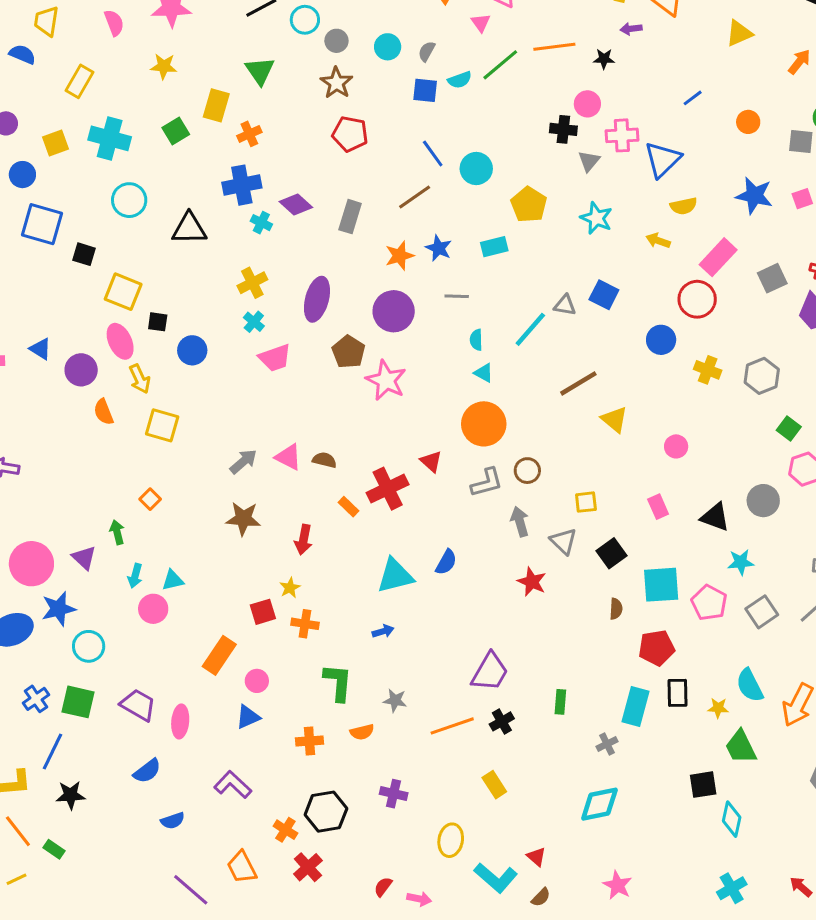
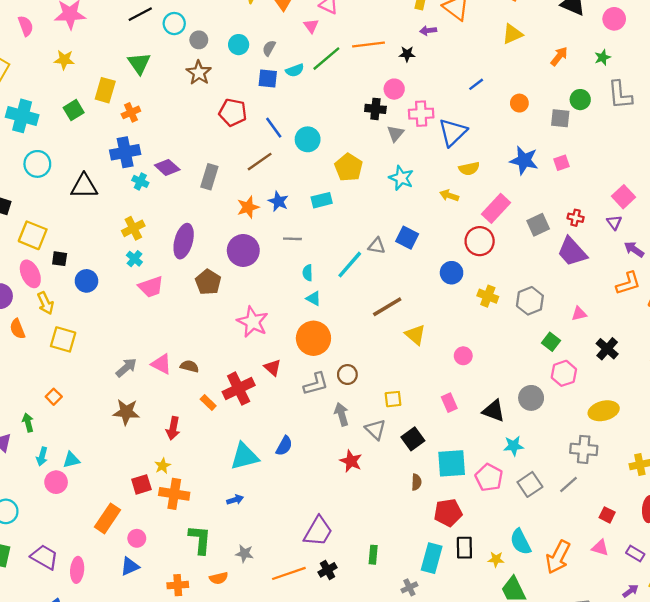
red pentagon: (350, 134) -> (233, 112), moved
pink star: (386, 380) -> (253, 322), moved
orange cross: (305, 624) -> (174, 494), size x1.4

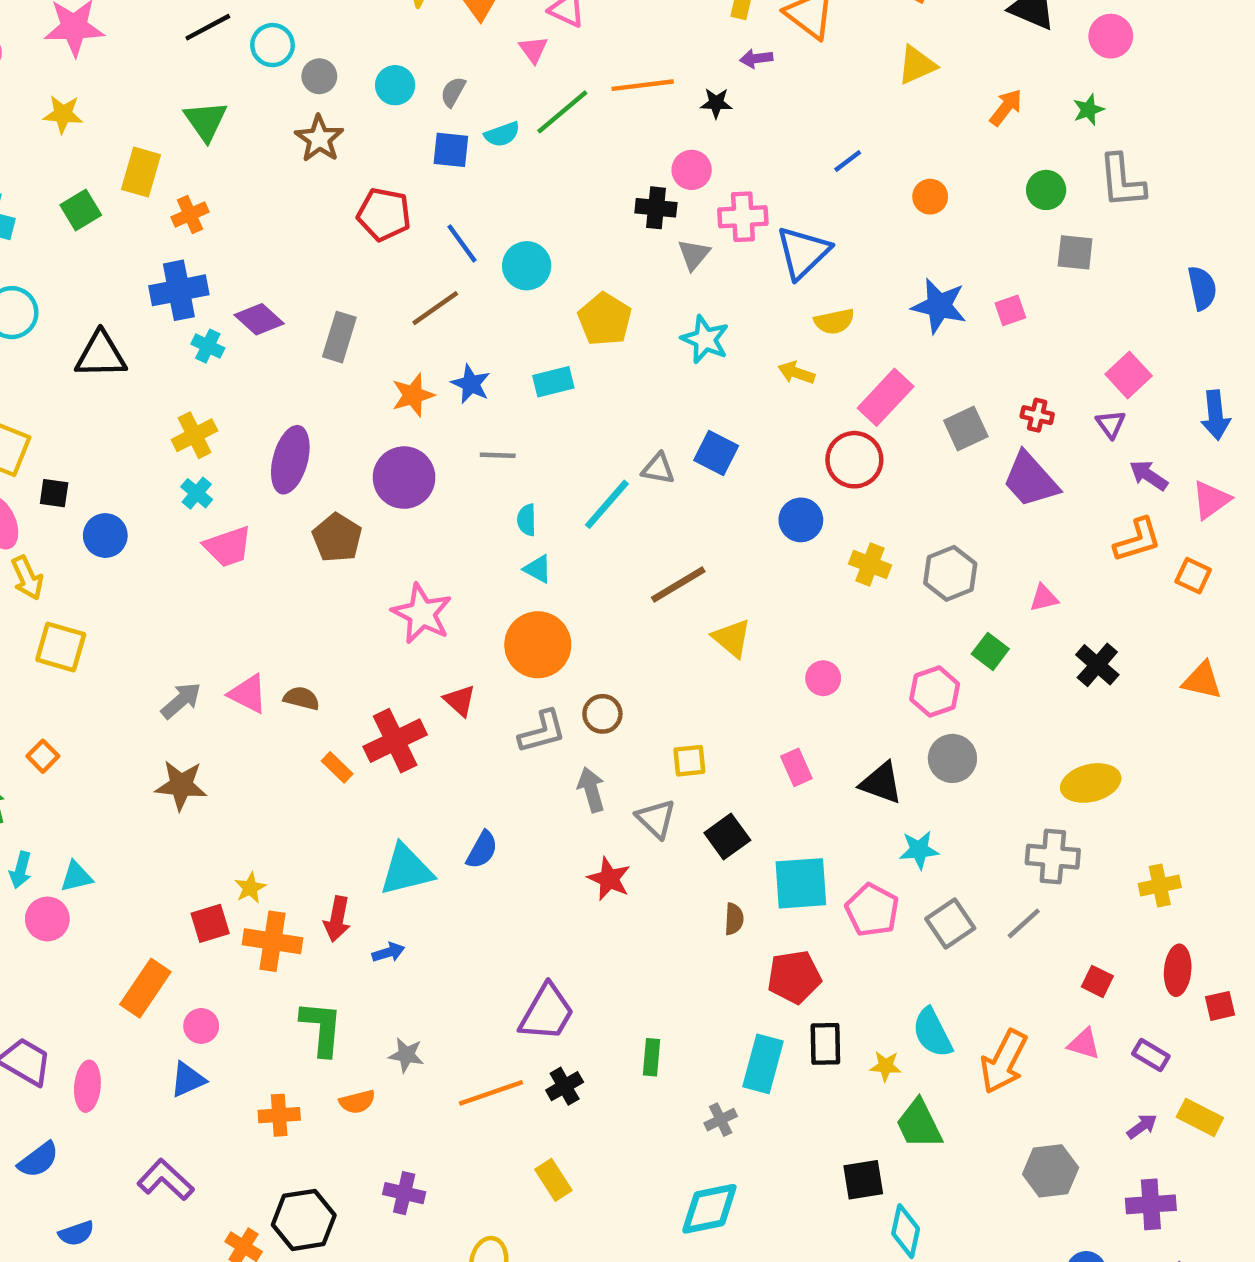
gray square: (560, 118) -> (1075, 252), moved
pink hexagon: (564, 373) -> (935, 692), moved
red arrow: (173, 428) -> (337, 919), moved

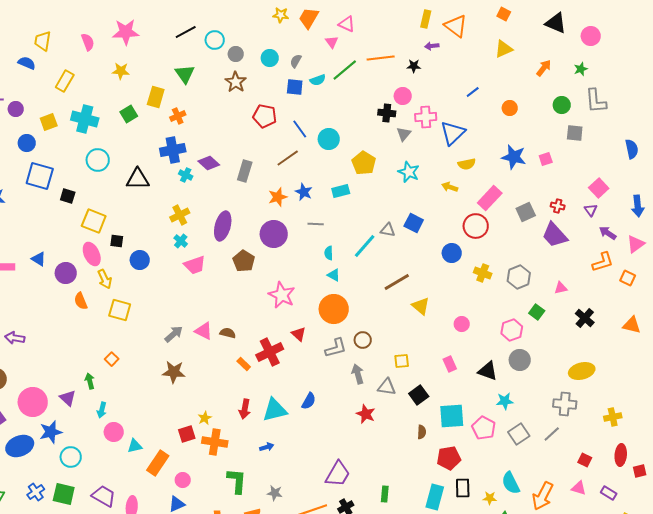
gray triangle: (656, 819) -> (387, 387), turned -36
cyan triangle: (76, 877) -> (135, 446), moved
red arrow: (337, 919) -> (245, 409), moved

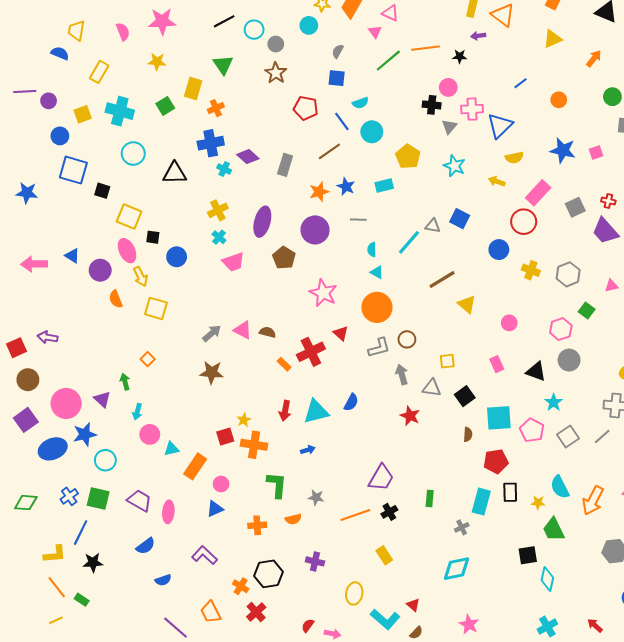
cyan circle: (270, 58) -> (309, 25), moved
cyan semicircle: (318, 80) -> (360, 103), moved
cyan star: (505, 401) -> (554, 402), turned -30

